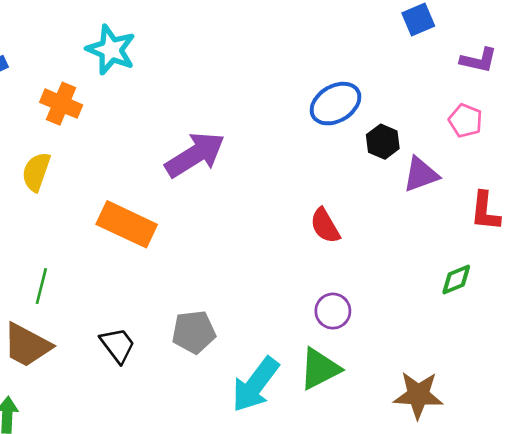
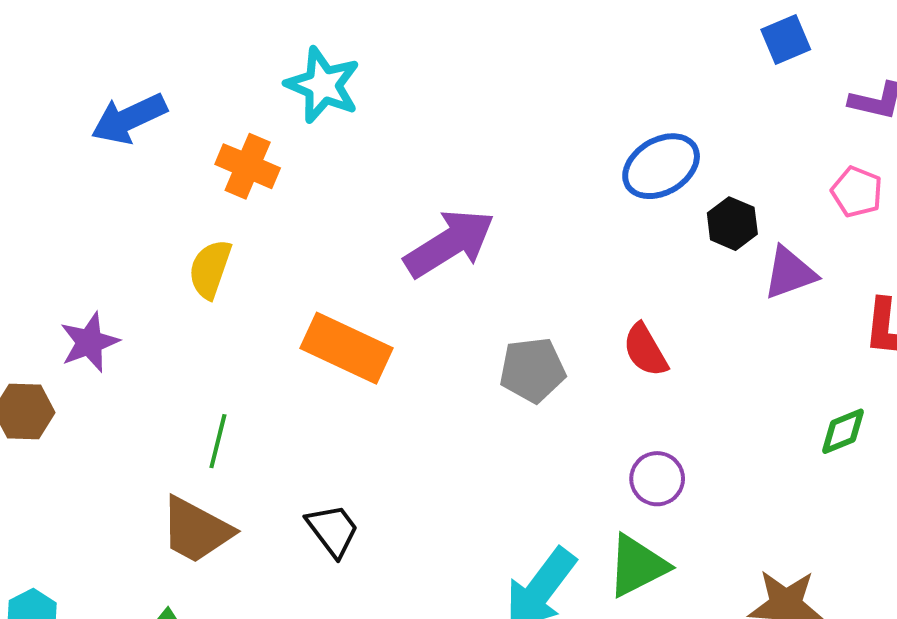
gray pentagon: (194, 332) -> (532, 370), moved

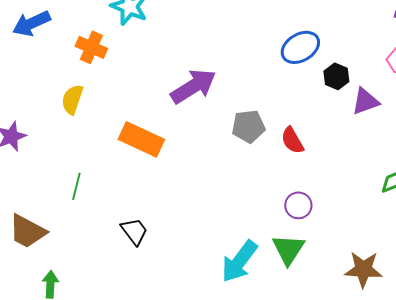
gray pentagon: (532, 370) -> (248, 126), moved
brown trapezoid: (196, 530) -> (27, 231), moved
green triangle: (637, 566) -> (288, 249), turned -30

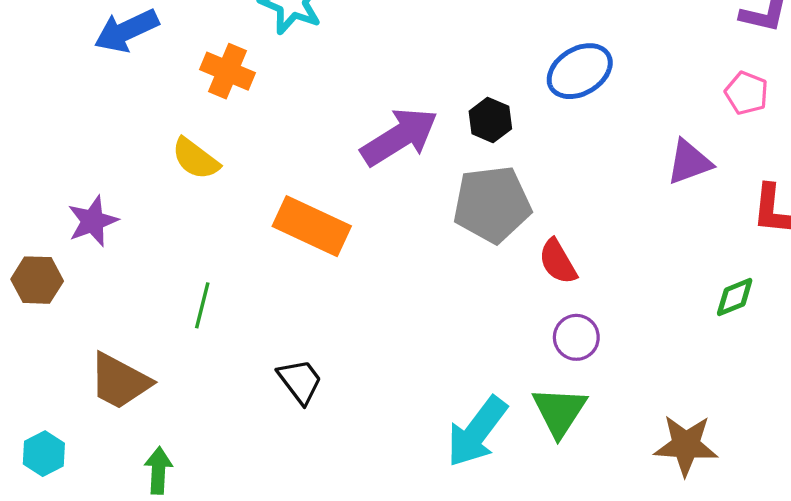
black hexagon: (336, 76) -> (490, 120), moved
yellow semicircle: (72, 99) -> (195, 159), turned -72
gray pentagon: (248, 126) -> (492, 204), size x1.4
red semicircle: (292, 140) -> (558, 262), moved

